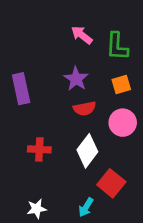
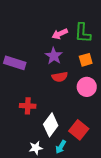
pink arrow: (82, 35) -> (60, 34), moved, turned -63
purple rectangle: (21, 89) -> (15, 63), turned -60
white diamond: (87, 151) -> (51, 125), moved
white star: (37, 209) -> (36, 148), moved

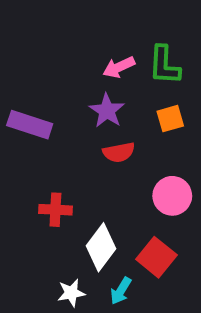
pink circle: (87, 87) -> (172, 196), moved

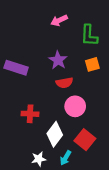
pink arrow: (119, 67) -> (59, 20), moved
pink circle: (172, 196) -> (75, 106), moved

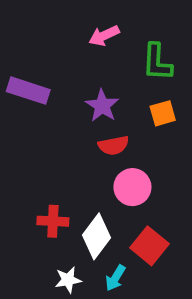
purple rectangle: (16, 68) -> (28, 91), moved
red cross: (30, 114) -> (53, 221), moved

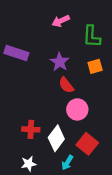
red semicircle: (113, 145) -> (66, 85), turned 63
white star: (68, 280) -> (29, 164), moved

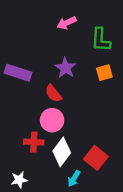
purple rectangle: (16, 53) -> (18, 73), moved
red semicircle: (66, 85) -> (53, 93), moved
pink circle: (77, 109) -> (52, 120), moved
white star: (29, 164) -> (19, 180), moved

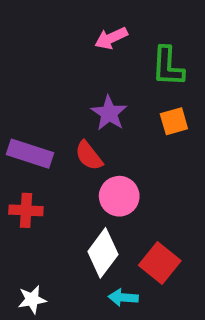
purple rectangle: (18, 73) -> (30, 154), moved
pink circle: (52, 120) -> (119, 196), moved
red cross: (34, 142) -> (26, 210), moved
cyan arrow: (74, 179) -> (123, 298), turned 63

